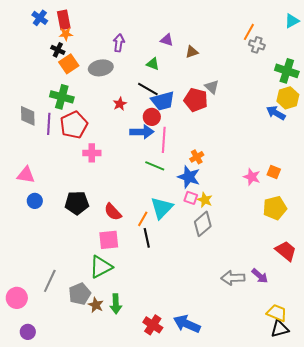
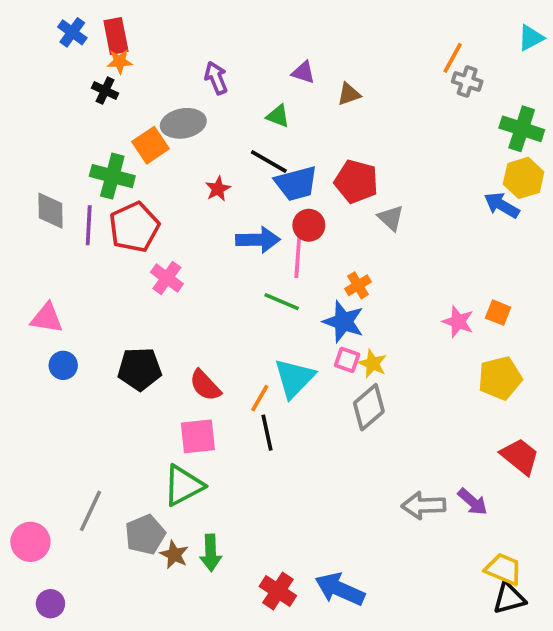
purple arrow: (119, 43) -> (216, 78), turned -30
orange square: (69, 64) -> (151, 145), moved
gray triangle: (212, 87) -> (391, 218), moved
red circle: (152, 117) -> (309, 225), moved
pink cross: (92, 153) -> (167, 278), turned 36

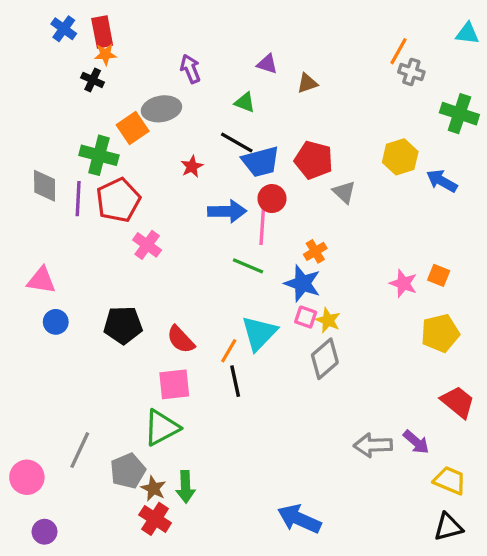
cyan triangle: (531, 38) -> (467, 34), turned 35
yellow hexagon: (524, 178) -> (400, 157), moved
yellow trapezoid: (504, 569) -> (450, 480), moved
red cross: (278, 591) -> (155, 519), moved

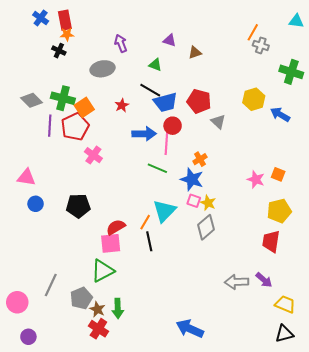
orange square: (133, 128) -> (84, 107), moved
gray diamond: (45, 186) -> (31, 100), moved, turned -45
red semicircle: (181, 339) -> (116, 227), moved, turned 102
red trapezoid: (458, 402) -> (271, 241), moved, turned -120

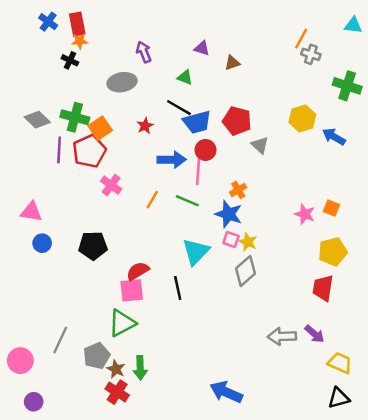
orange line: (145, 222) -> (152, 200), moved

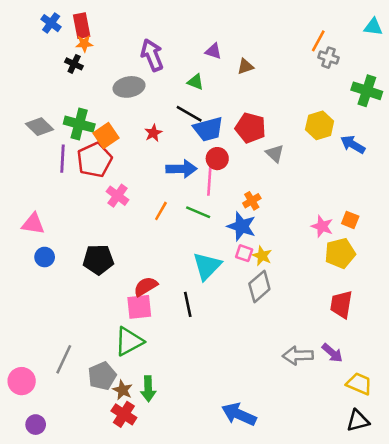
purple arrow: (144, 52) -> (152, 55), size x1.4
yellow pentagon: (333, 252) -> (340, 253), moved

